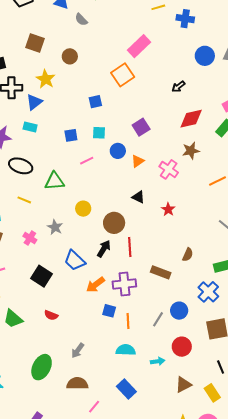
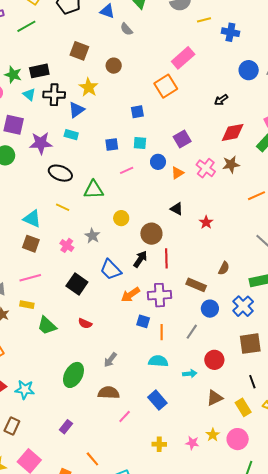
pink cross: (169, 169) -> (206, 168), moved
blue circle: (179, 311) -> (210, 309), moved

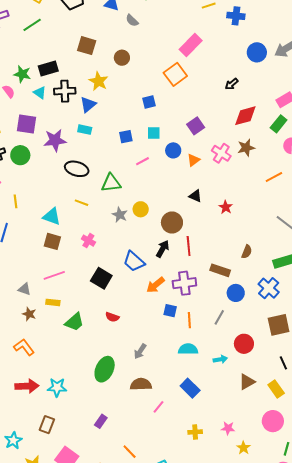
gray star: (92, 236) -> (120, 215), moved
green trapezoid: (47, 326) -> (74, 322), turned -80
yellow star: (213, 435) -> (244, 448), moved

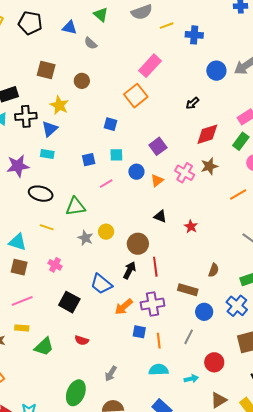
blue square: (149, 102) -> (111, 124), turned 32

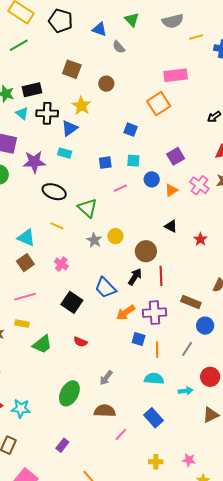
pink rectangle: (150, 66) -> (176, 75), turned 35
green triangle: (75, 206) -> (88, 208), turned 45
brown square: (19, 267) -> (25, 263), turned 36

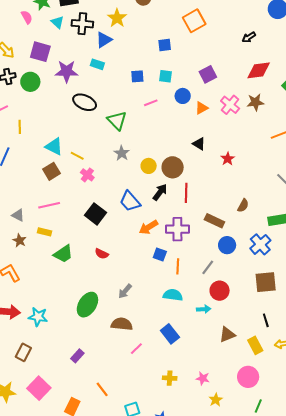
blue square: (131, 130) -> (165, 45), turned -32
yellow line: (57, 226) -> (77, 156), moved
yellow circle: (115, 236) -> (149, 166), moved
red circle: (210, 377) -> (220, 291), moved

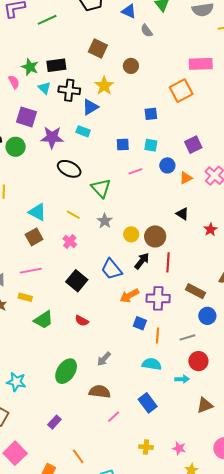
yellow line: (77, 156) -> (73, 215), moved
gray line: (208, 267) -> (187, 337), turned 35

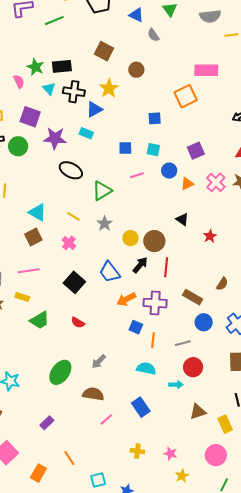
green triangle: (101, 188) -> (102, 191), turned 40

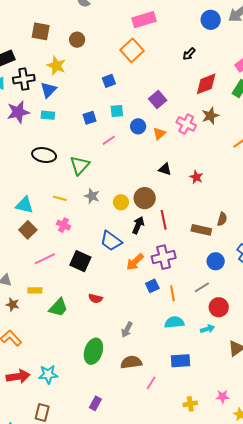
purple star: (55, 138) -> (18, 112), moved
pink line: (29, 271) -> (45, 259), moved
brown rectangle: (193, 297) -> (201, 230), moved
blue square: (136, 327) -> (152, 286), turned -32
blue rectangle: (141, 407) -> (180, 361), turned -42

